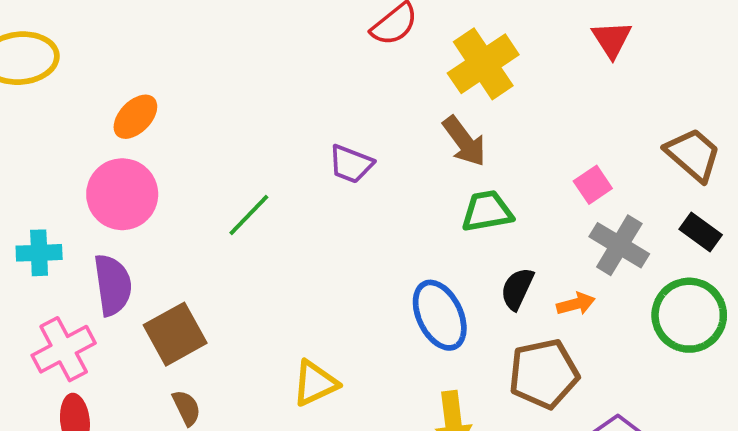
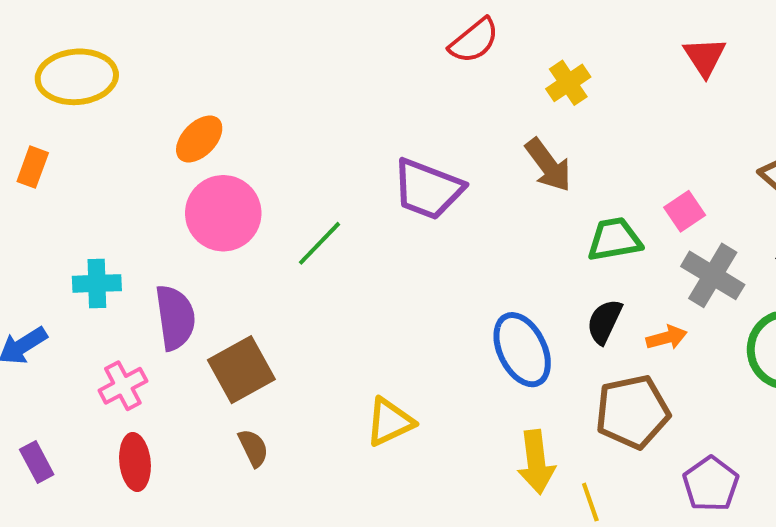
yellow cross: (483, 64) -> (568, 83), size x0.6
purple trapezoid: (351, 164) -> (428, 189), size x1.5
pink circle: (122, 194) -> (223, 213), moved
green trapezoid: (487, 211) -> (614, 239), moved
pink cross: (64, 349) -> (123, 386), size x0.7

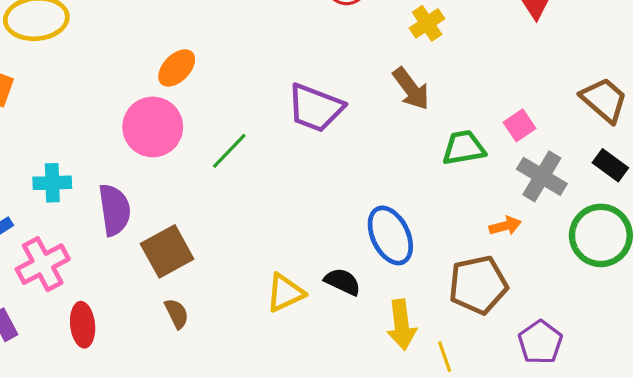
orange ellipse: (199, 139) -> (177, 68), moved
black semicircle: (604, 322) -> (343, 282), moved, turned 90
pink cross: (123, 386) -> (43, 264), moved, size x1.4

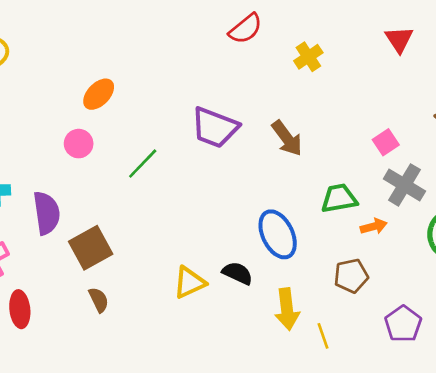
brown arrow: (411, 89) -> (287, 138), moved
pink circle: (153, 127) -> (79, 144), size x0.6
green trapezoid: (464, 148) -> (339, 198), moved
brown pentagon: (478, 285) -> (351, 276), size x0.7

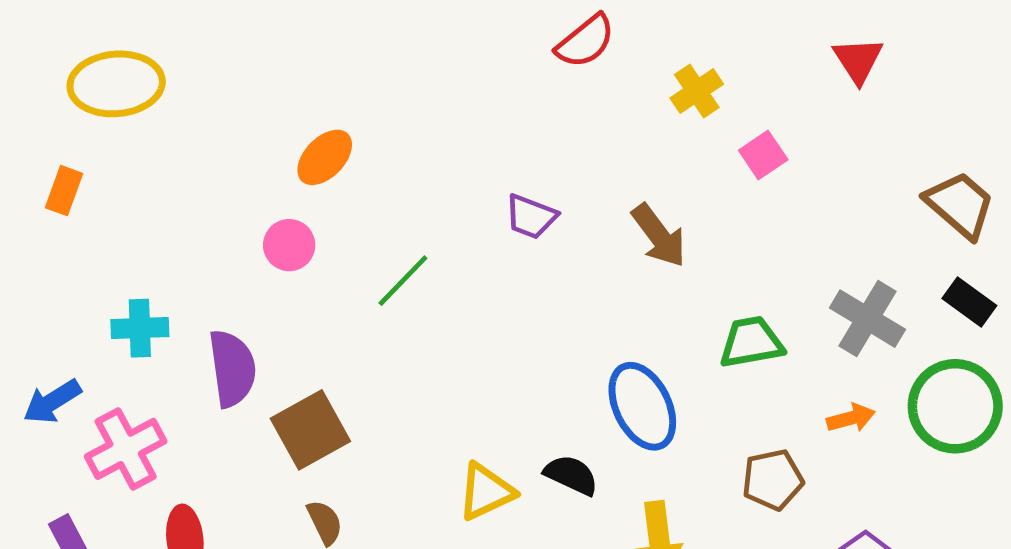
purple trapezoid: (215, 128) -> (531, 217), size x0.6
pink square: (386, 142) -> (763, 155), moved
orange arrow: (374, 226) -> (851, 418), moved

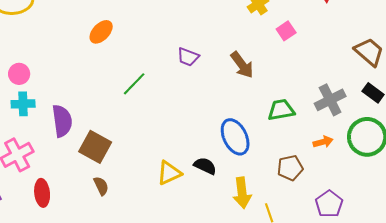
pink circle: (289, 245) -> (19, 74), moved
gray cross: (867, 319) -> (330, 100), turned 32
brown square: (310, 430) -> (95, 147), turned -32

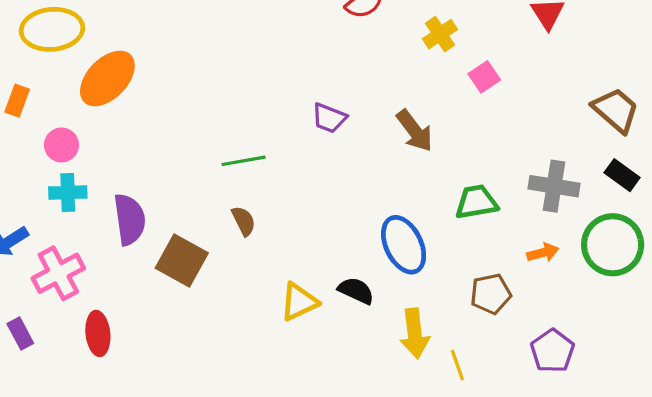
orange ellipse: (101, 32) -> (107, 78), moved, size x1.5
green line: (134, 84) -> (244, 161), turned 36
gray cross: (330, 100) -> (554, 186), turned 36
brown semicircle: (101, 186) -> (244, 221), moved

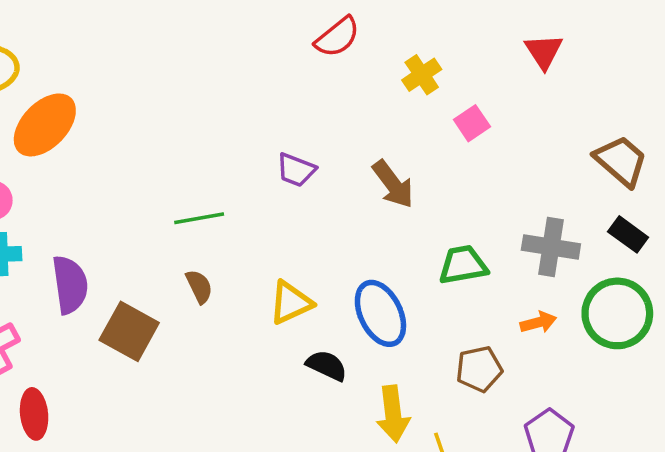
yellow triangle: (299, 302) -> (291, 303), moved

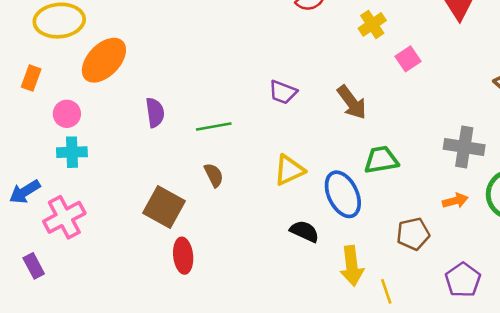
green trapezoid: (463, 265) -> (381, 160), moved
purple semicircle: (70, 285) -> (155, 113), moved, size x0.7
yellow triangle: (291, 303) -> (289, 170), moved
red ellipse: (34, 414) -> (183, 256), moved

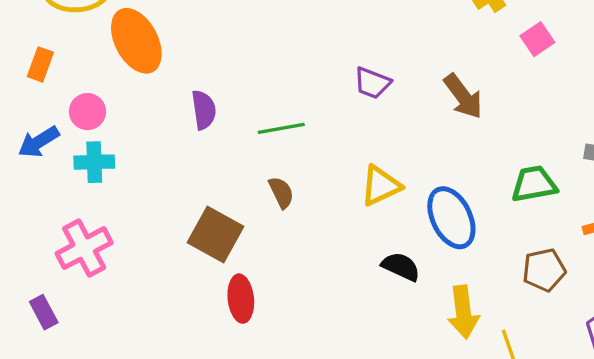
orange ellipse: (104, 60) -> (136, 41), turned -72
green trapezoid: (381, 160) -> (534, 184), moved
blue arrow: (25, 192) -> (39, 142), moved

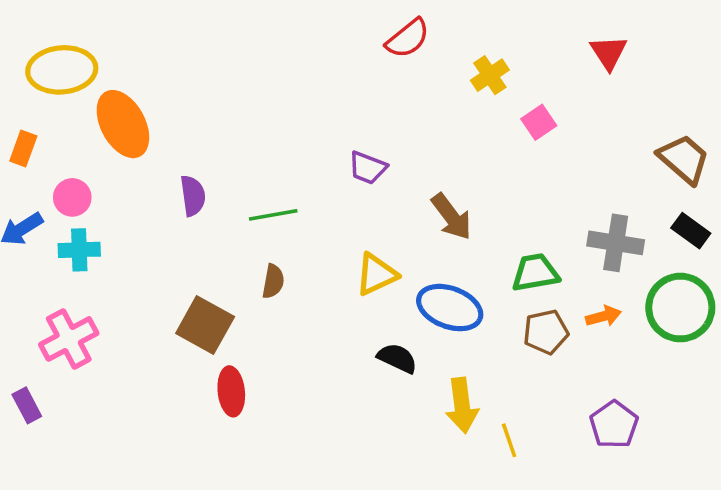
brown arrow: (463, 96) -> (451, 217), moved
brown semicircle: (281, 192) -> (273, 281), turned 36
blue ellipse: (451, 218) -> (450, 308), turned -44
brown pentagon: (544, 270) -> (546, 332), moved

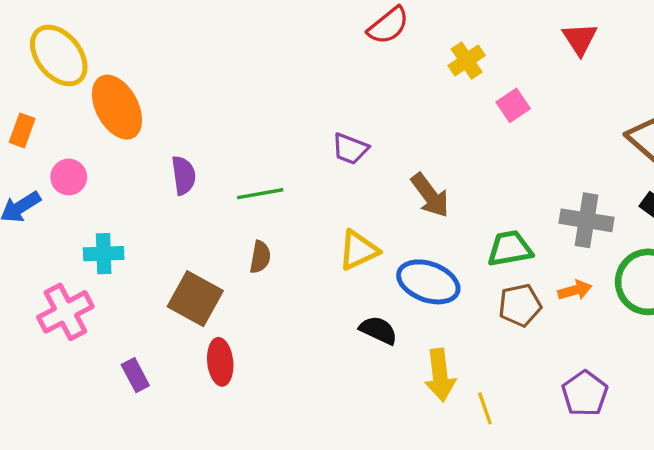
yellow ellipse: (62, 70) -> (59, 56), turned 56
cyan cross: (79, 250) -> (104, 254), moved
purple rectangle: (27, 405) -> (135, 375), moved

